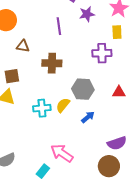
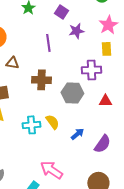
gray hexagon: (83, 89) -> (72, 93), moved
red triangle: (119, 92) -> (105, 101), moved
yellow semicircle: (63, 105) -> (52, 122), turned 105
purple semicircle: (117, 143) -> (102, 144), moved, turned -36

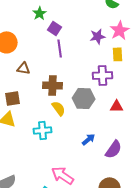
purple square: (61, 12) -> (55, 28), moved
purple star: (76, 31) -> (98, 36), moved
yellow semicircle: (52, 122) -> (59, 108), moved

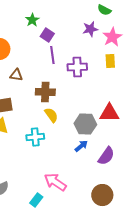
purple star: (98, 36) -> (90, 29), moved
purple cross: (103, 75) -> (77, 67), moved
gray hexagon: (84, 98) -> (85, 124), moved
red triangle: (117, 106) -> (109, 113), size x1.5

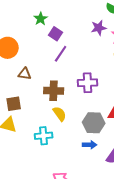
purple line: (52, 55) -> (61, 54), turned 42
purple cross: (77, 67) -> (88, 83), moved
blue arrow: (81, 146) -> (90, 145), turned 40

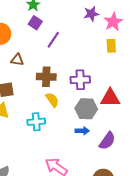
purple square: (56, 34) -> (35, 23), moved
purple cross: (88, 83) -> (80, 80), moved

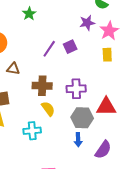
purple square: (35, 23) -> (70, 47), moved, turned 32
blue arrow: (82, 131) -> (78, 140), turned 88

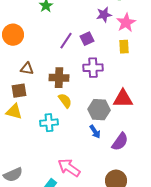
brown triangle: (13, 69) -> (27, 69), moved
purple cross: (76, 89) -> (93, 68), moved
blue arrow: (78, 140) -> (95, 132), turned -32

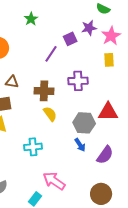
purple square: (87, 39) -> (70, 39), moved
cyan cross: (49, 123) -> (33, 147), moved

